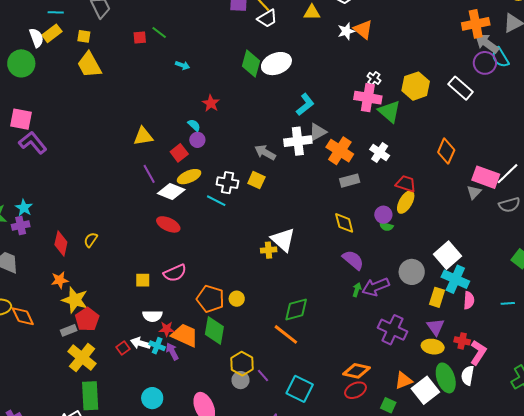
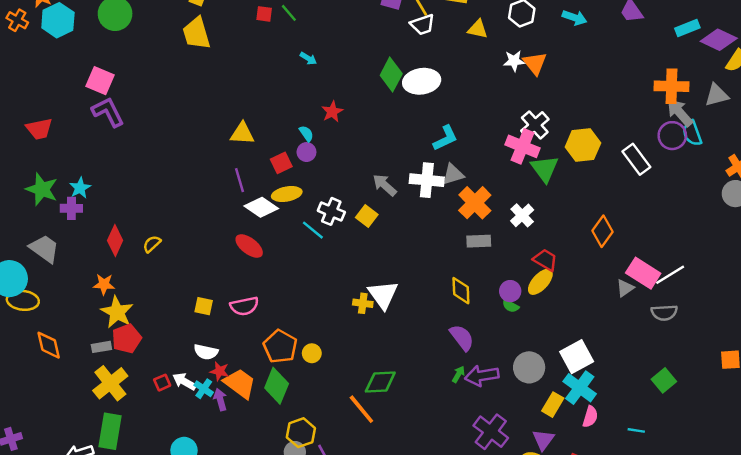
white cross: (374, 78) -> (535, 125), size x1.6
orange diamond: (23, 316) -> (49, 345), moved

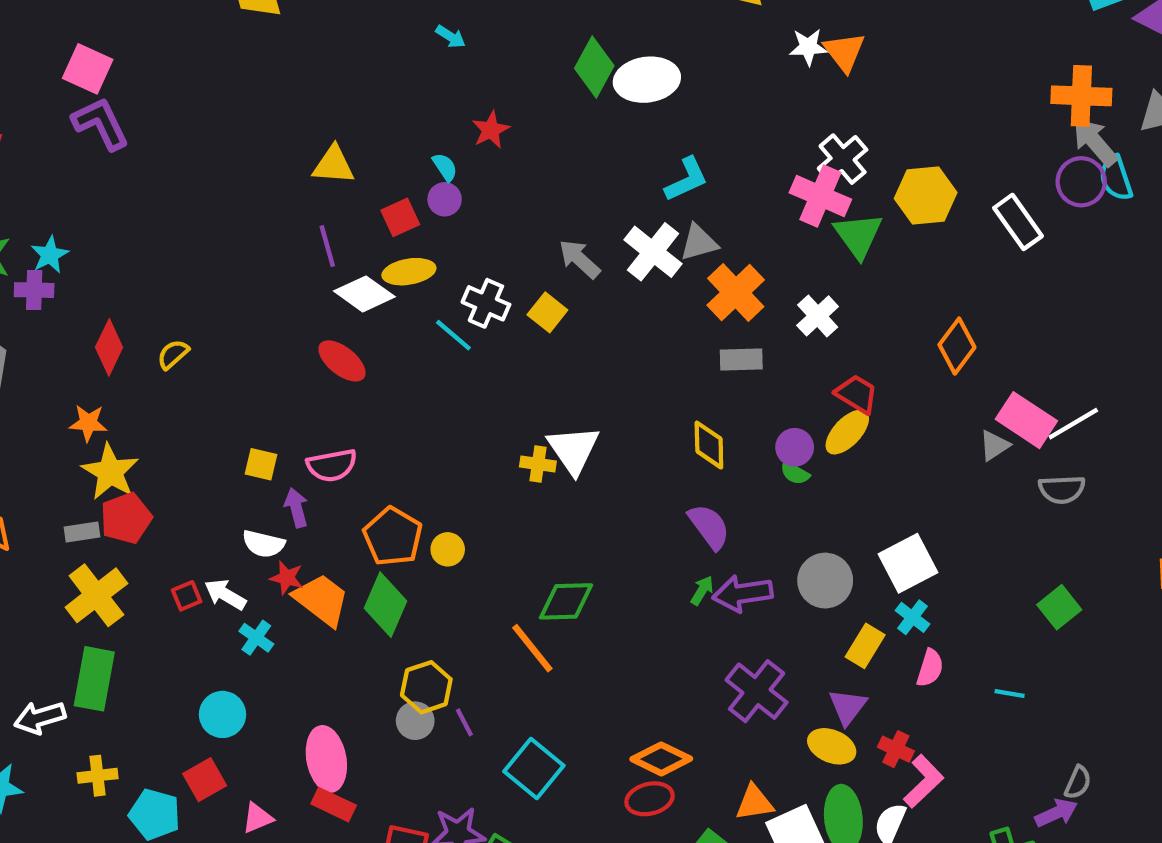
white cross: (427, 180) -> (653, 252), turned 32
cyan cross: (580, 388) -> (912, 617), size x0.6
cyan cross: (204, 389) -> (256, 638), moved
purple arrow: (220, 400) -> (296, 508), moved

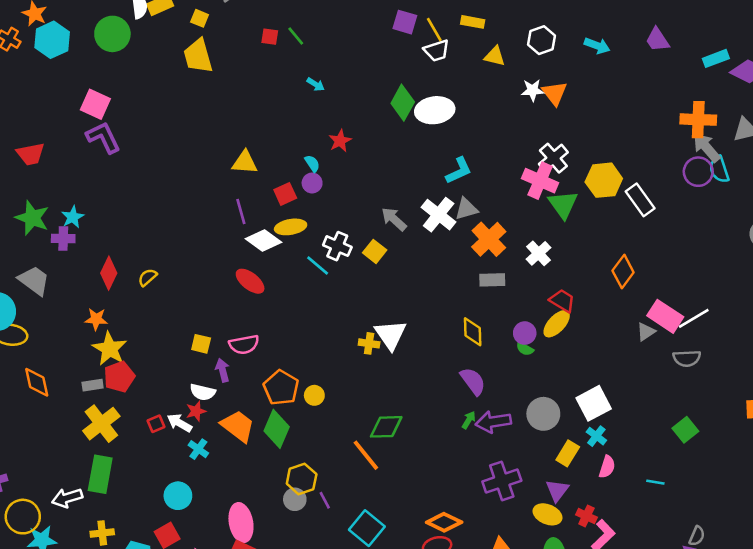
white rectangle: (1018, 222) -> (640, 200), moved
red star: (287, 578) -> (196, 411), moved, turned -30
purple cross: (757, 691) -> (502, 481), turned 33

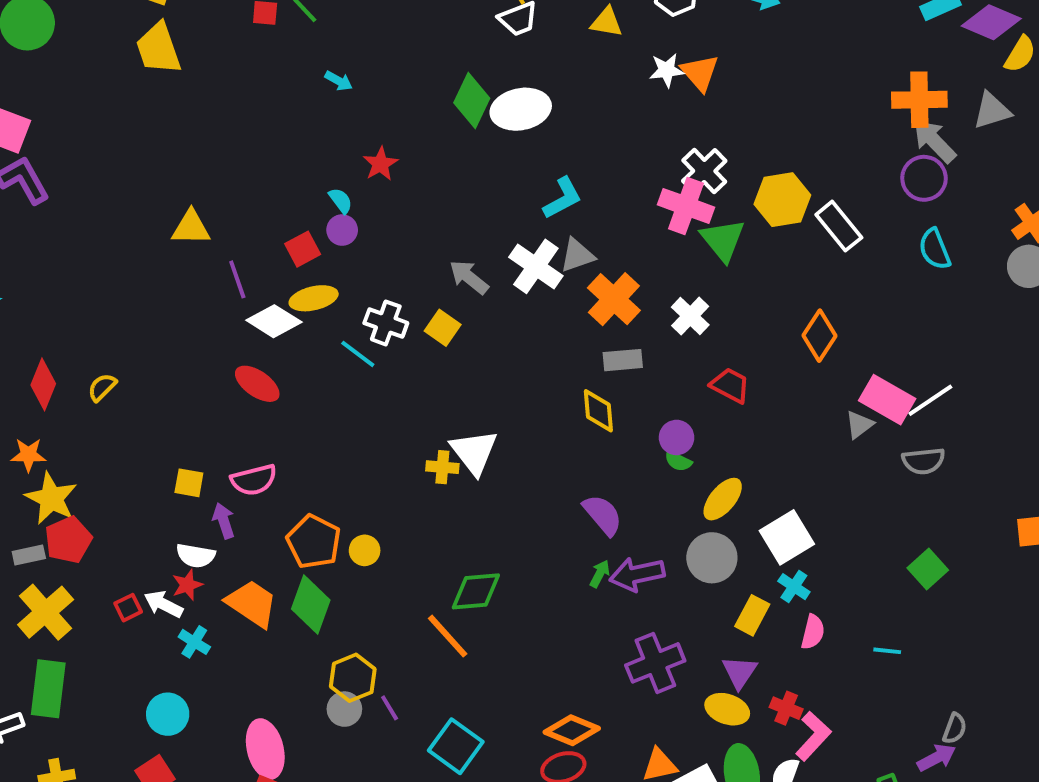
yellow triangle: (245, 162) -> (191, 228), moved
cyan semicircle: (719, 169) -> (935, 249), moved
yellow ellipse: (557, 324) -> (723, 499), moved
yellow diamond: (473, 332) -> (598, 411), moved

